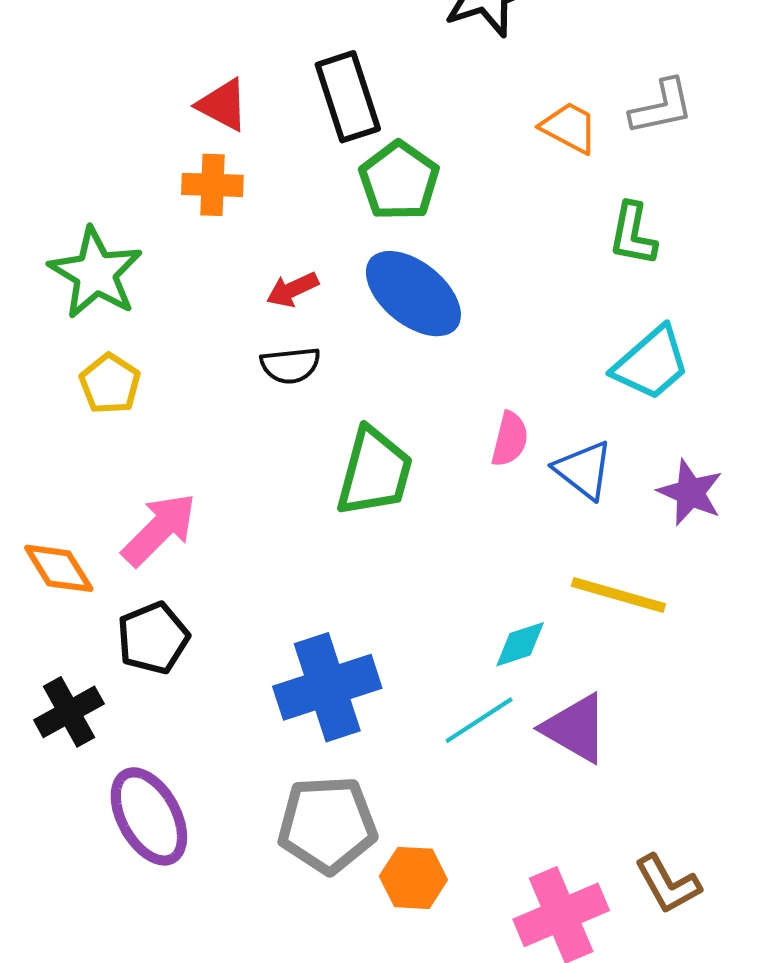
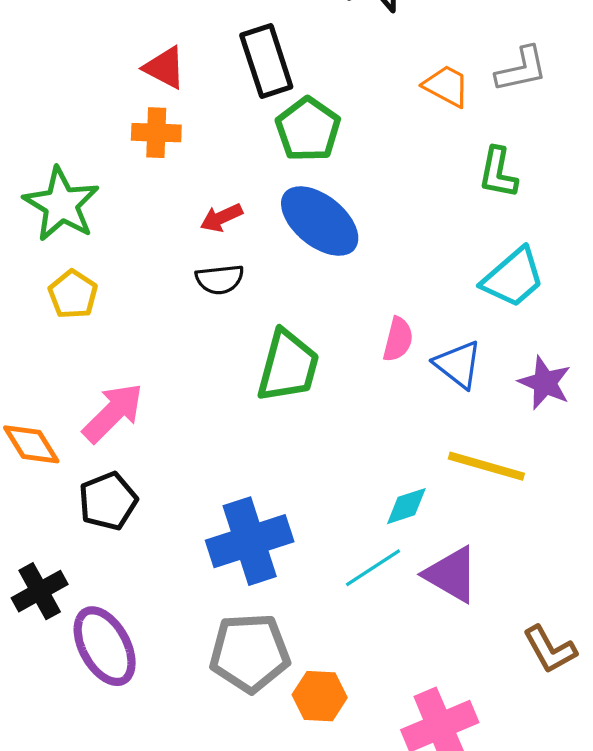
black cross: (69, 712) -> (40, 591), moved
brown L-shape: (668, 884) -> (550, 649), moved

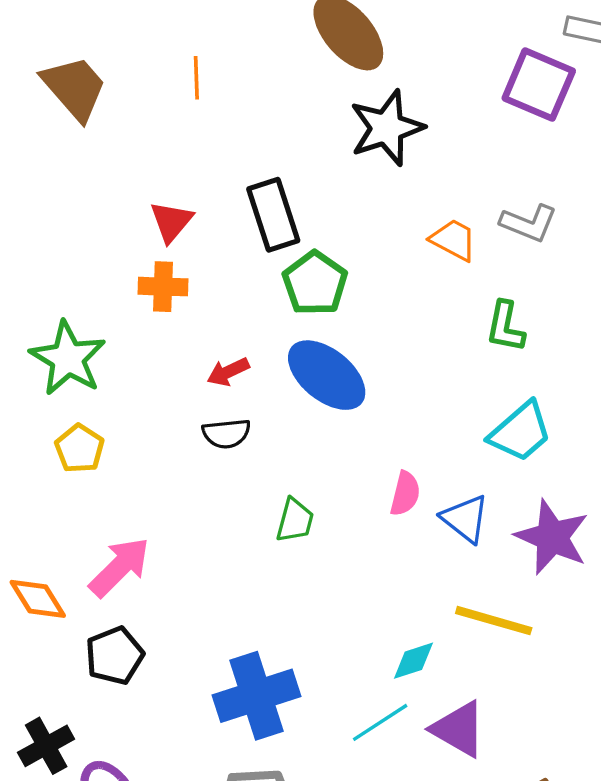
red triangle: (165, 68) -> (171, 221), turned 42
gray L-shape: (521, 69) -> (529, 223), turned 34
green trapezoid: (288, 366) -> (295, 520), size x0.6
purple star: (545, 383) -> (552, 537), size x1.4

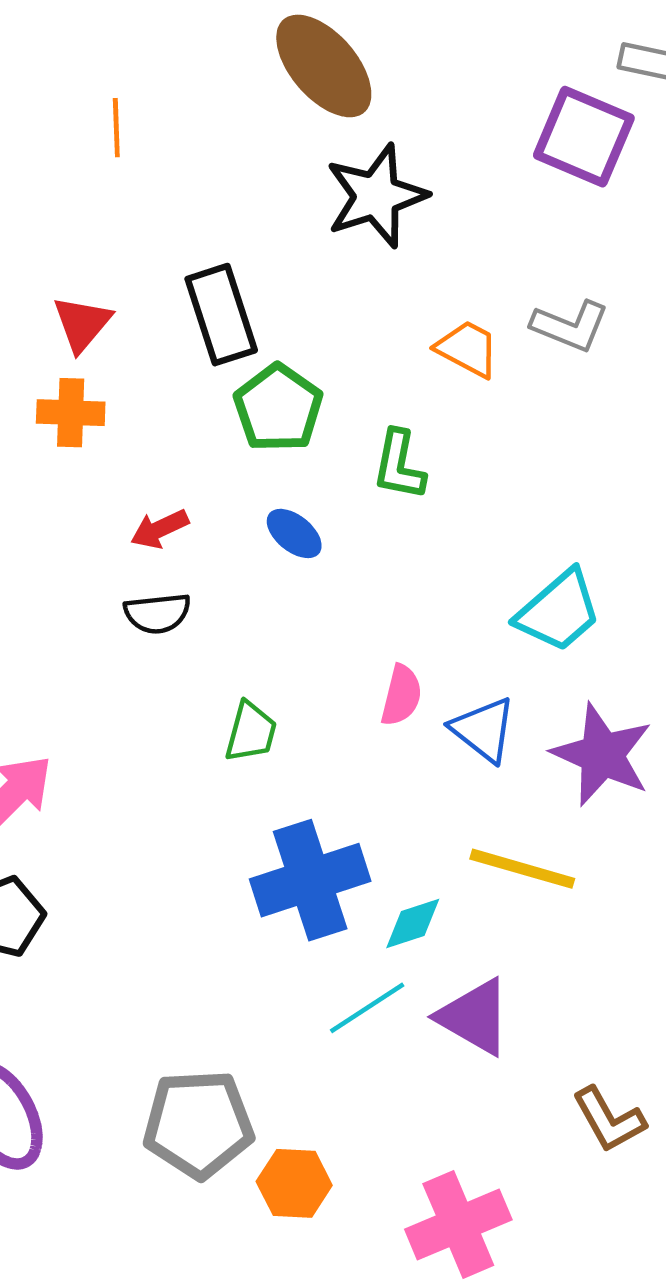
green L-shape: (505, 327) -> (399, 465), moved
blue ellipse: (327, 375) -> (294, 533), size x0.5
blue cross: (257, 696) -> (310, 880), moved

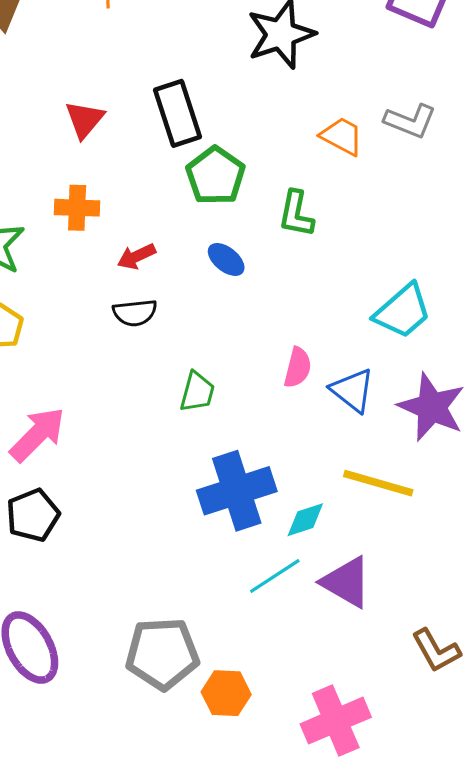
orange cross: (71, 413) -> (77, 208), moved

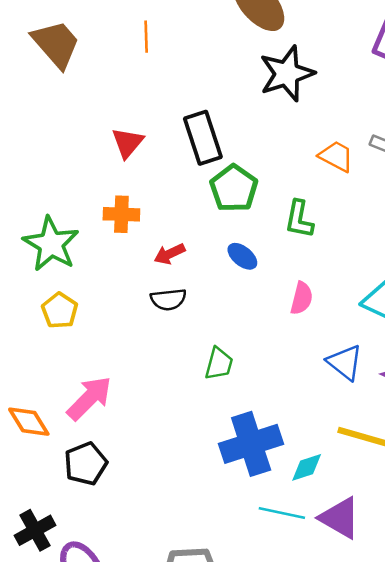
pink semicircle: (298, 368) -> (302, 298), moved
cyan line: (275, 576) -> (282, 513), turned 45

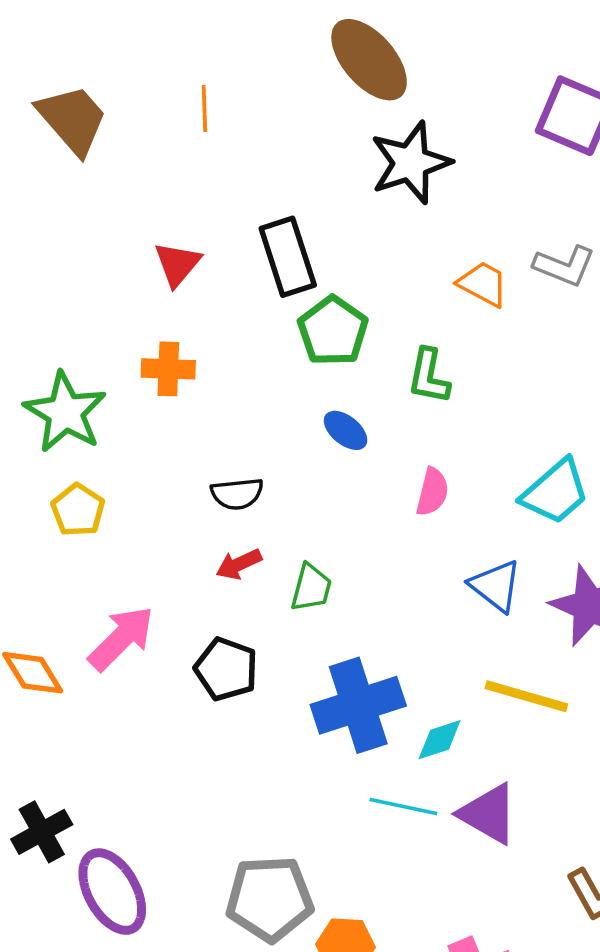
red arrow: (170, 254) -> (239, 564), moved
black pentagon: (86, 464) -> (226, 669), moved, turned -30

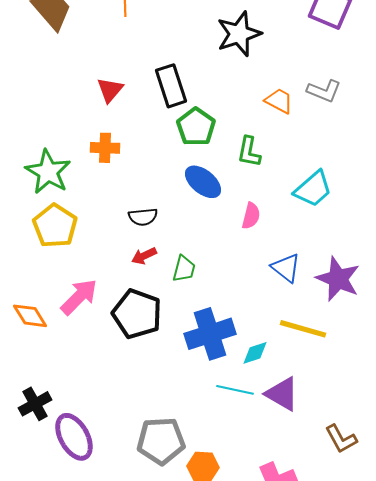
blue ellipse: (346, 430) -> (203, 182), size x1.5
cyan trapezoid: (555, 492) -> (313, 189), moved
yellow pentagon: (78, 510) -> (55, 226), size x1.5
black pentagon: (226, 669) -> (137, 314), size x1.4

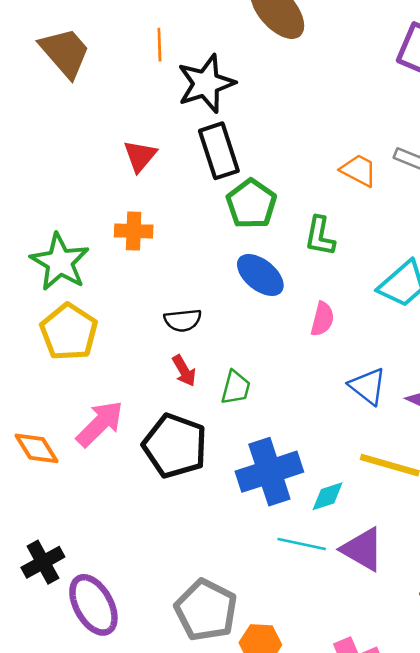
black star: (239, 34) -> (206, 84), moved
red arrow: (144, 256) -> (184, 371), turned -95
gray pentagon: (161, 441) -> (206, 610), turned 30

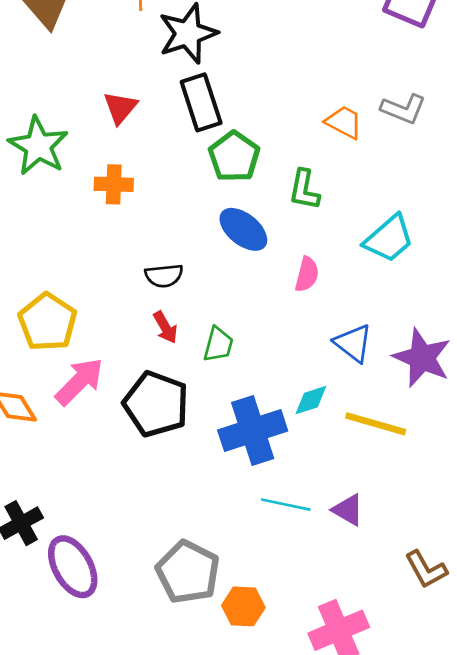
green star: (60, 262) -> (38, 146), moved
yellow pentagon: (69, 332) -> (48, 322), moved
cyan diamond: (328, 496) -> (311, 400), moved
purple triangle: (363, 549) -> (348, 510), size x0.7

